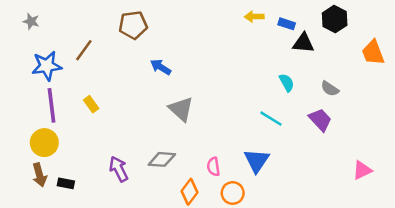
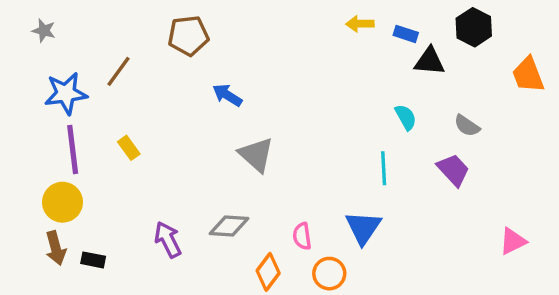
cyan line: (271, 119) -> (384, 168), turned 55

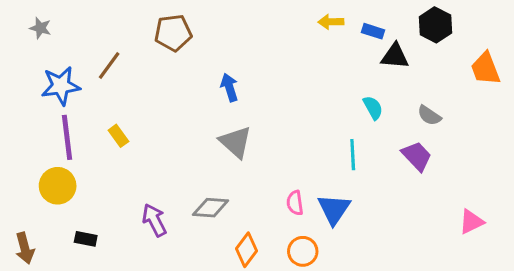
blue arrow: (227, 95) -> (229, 87), moved, turned 40
pink semicircle: (302, 236) -> (295, 203), moved
brown arrow: (56, 248) -> (25, 248), moved

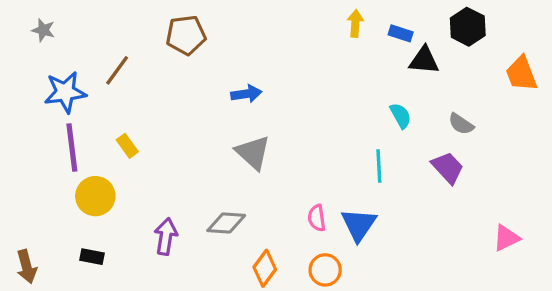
yellow arrow: (331, 22) -> (355, 23), turned 95
blue arrow: (229, 87) -> (246, 94), turned 100
yellow circle: (58, 186) -> (95, 196), moved
purple arrow: (154, 220) -> (166, 236), turned 36

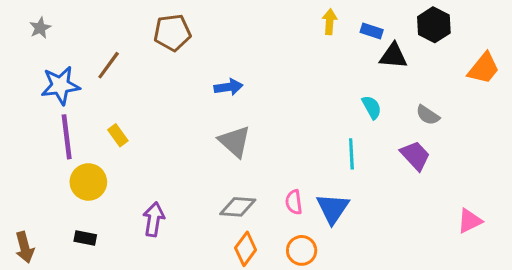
gray star: (43, 30) -> (40, 28), turned 30
orange trapezoid: (521, 74) -> (484, 68), turned -120
gray diamond: (226, 223) -> (238, 207), moved

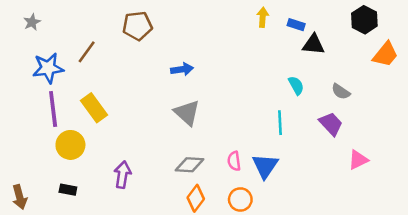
black hexagon: (434, 25) -> (364, 20), moved
yellow rectangle: (118, 135) -> (94, 108), size x1.6
pink triangle: (470, 221) -> (358, 160), moved

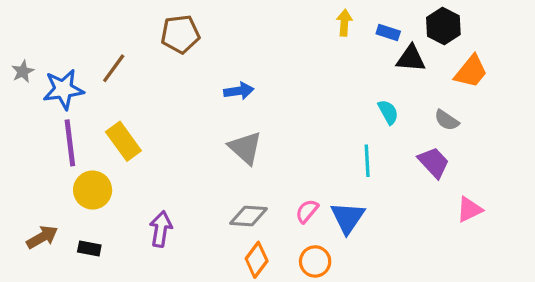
black hexagon: (364, 20) -> (443, 26), moved
gray star: (32, 22) -> (23, 71), moved
orange trapezoid: (385, 54) -> (471, 71), moved
pink semicircle: (234, 161) -> (307, 211), turned 48
brown arrow: (20, 197) -> (42, 237), moved, turned -105

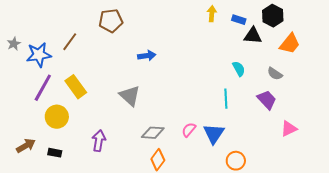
purple line: (70, 143) -> (43, 88), turned 36
gray triangle: (245, 148) -> (130, 96), moved
orange circle: (315, 261) -> (236, 161), moved

